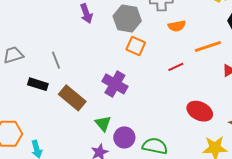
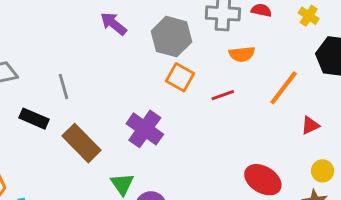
purple arrow: (86, 13) -> (113, 24), turned 144
orange line: (208, 46) -> (284, 88), turned -40
red line: (176, 67) -> (223, 95), moved

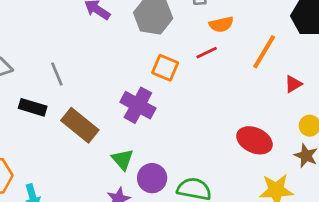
orange square: (180, 77) -> (165, 68), moved
red line: (223, 95) -> (207, 53), moved

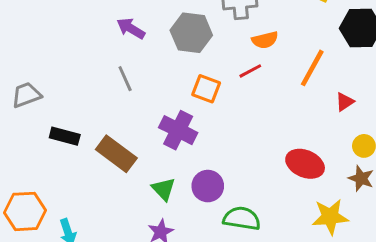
gray line: (57, 74) -> (125, 79), moved
purple circle: (152, 178) -> (208, 186), moved

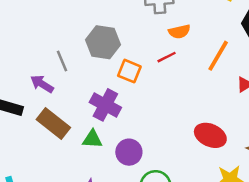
purple arrow: (131, 28) -> (42, 84), moved
gray hexagon: (191, 33) -> (103, 42), moved
green triangle: (164, 189) -> (92, 139), moved, turned -45

